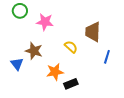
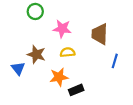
green circle: (20, 11) -> (35, 11), moved
pink star: (45, 22) -> (62, 29), moved
yellow semicircle: (71, 47) -> (67, 52), moved, turned -48

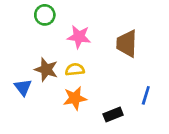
yellow semicircle: (67, 52) -> (75, 69), moved
blue line: (115, 61) -> (146, 95), moved
black rectangle: (76, 90) -> (113, 115), moved

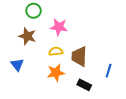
brown trapezoid: (127, 44) -> (79, 56), moved
brown star: (46, 69) -> (27, 36), moved
black rectangle: (113, 115) -> (84, 85), turned 48

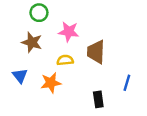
brown trapezoid: (79, 56) -> (96, 52), moved
orange star: (56, 73) -> (51, 83), moved
black rectangle: (84, 85) -> (98, 99), turned 56

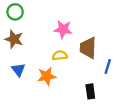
green circle: (39, 13) -> (15, 12), moved
brown star: (32, 42) -> (14, 39), moved
blue line: (127, 83) -> (108, 66), moved

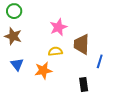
pink star: (63, 29) -> (58, 27), turned -30

